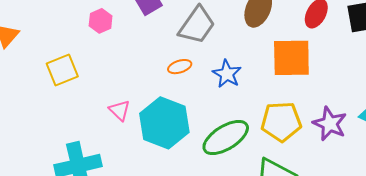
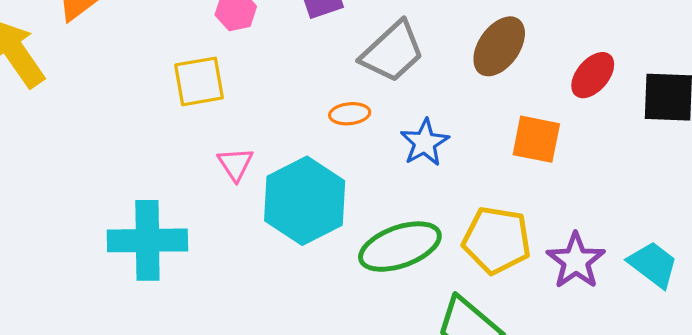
orange square: (291, 58) -> (536, 139), size x0.7
yellow square: (62, 70) -> (199, 81), moved

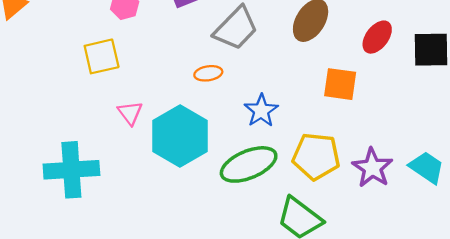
blue star: (425, 142) -> (261, 111), moved

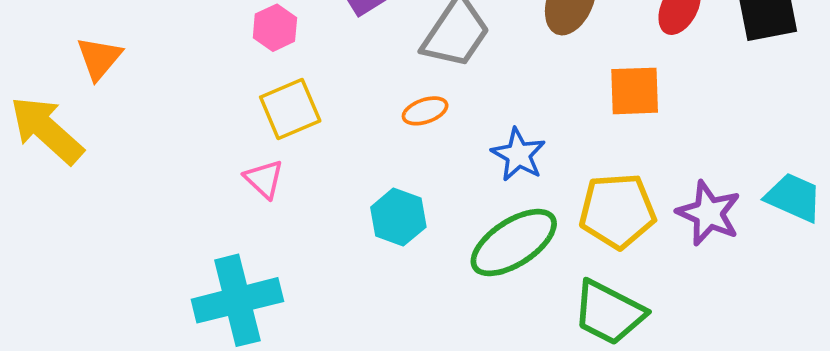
yellow square: (102, 56) -> (290, 109), moved
pink triangle: (130, 113) -> (264, 179), moved
cyan hexagon: (180, 136) -> (398, 217), size x0.6

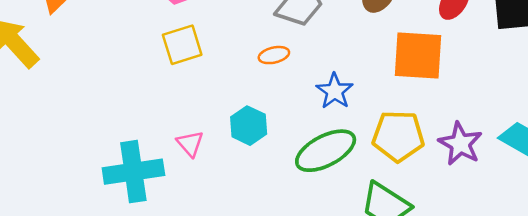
orange square: (635, 91) -> (418, 55), size x1.4
pink triangle: (264, 179) -> (190, 143), moved

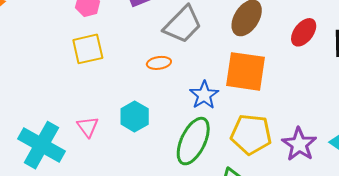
orange square: (418, 55) -> (245, 71), moved
green ellipse: (326, 151) -> (193, 141), turned -42
cyan cross: (133, 172) -> (41, 145), turned 33

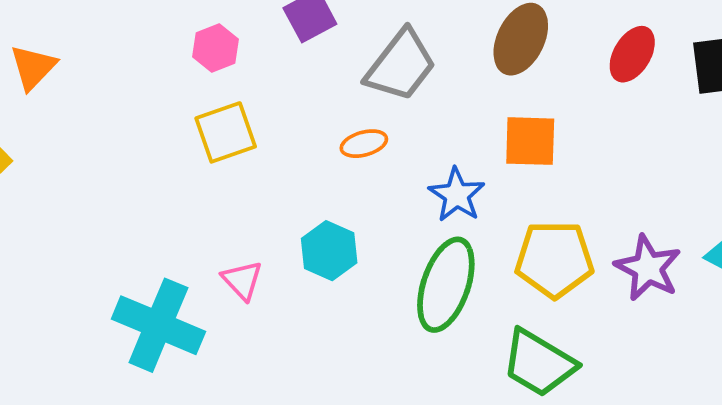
orange square: (245, 71) -> (530, 141), size x0.7

